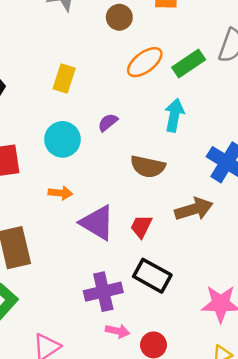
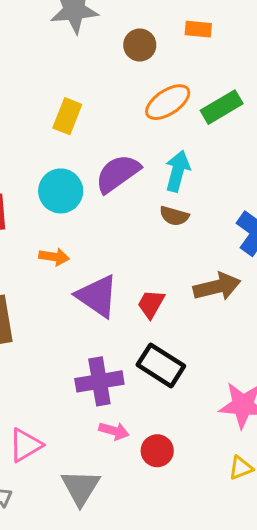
cyan arrow: (174, 115) -> (178, 171), moved
purple semicircle: (108, 122) -> (118, 174), size x1.8
brown semicircle: (148, 167) -> (174, 216), moved, size x0.7

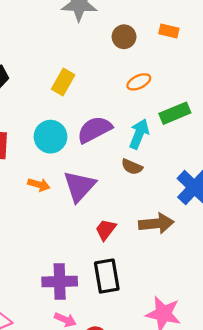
orange ellipse: (168, 102) -> (139, 82), size x0.7
green rectangle: (222, 107) -> (175, 113), moved
purple triangle: (97, 296) -> (79, 186), moved, turned 30
black rectangle: (161, 365) -> (107, 276), turned 40

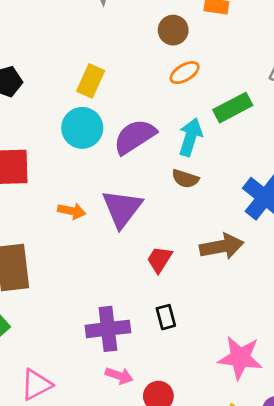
brown circle: (124, 37) -> (173, 30), moved
cyan circle: (50, 137) -> (82, 128), moved
black rectangle: (107, 276) -> (166, 317), size x0.6

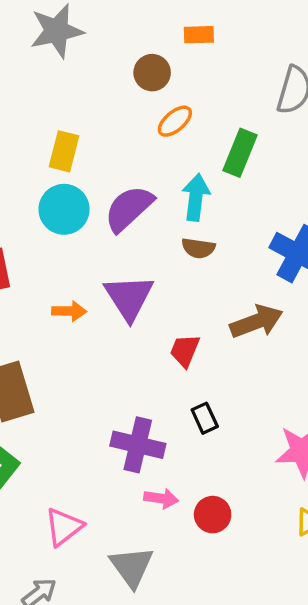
green rectangle: (233, 108) -> (240, 153), turned -30
purple cross: (108, 329) -> (138, 445), turned 30

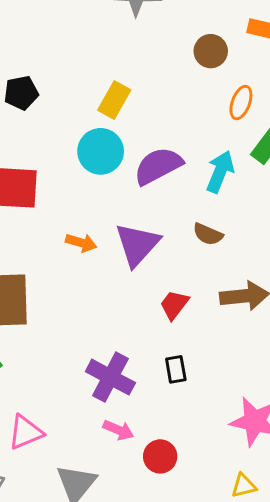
orange ellipse: (175, 121) -> (241, 103), moved, turned -44
brown semicircle: (198, 248) -> (208, 234), moved

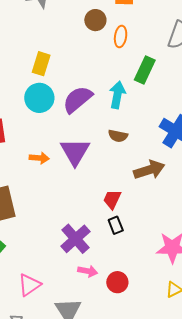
orange ellipse: (241, 103) -> (121, 36), moved
red trapezoid: (174, 305) -> (112, 199), moved
purple cross: (110, 377) -> (76, 239), turned 32

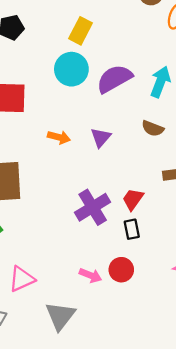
purple triangle: (75, 152) -> (101, 137), size x0.6
purple cross: (76, 239) -> (93, 207), moved
red circle: (117, 282) -> (121, 270), moved

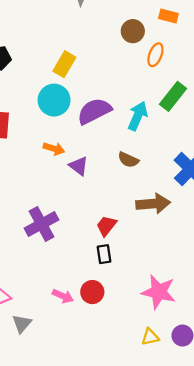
orange arrow: (59, 137) -> (54, 149), moved
purple triangle: (101, 137) -> (79, 166), turned -36
purple cross: (93, 207) -> (42, 224), moved
gray triangle: (60, 316) -> (22, 324), moved, size x0.7

